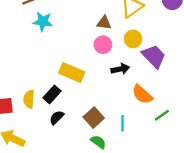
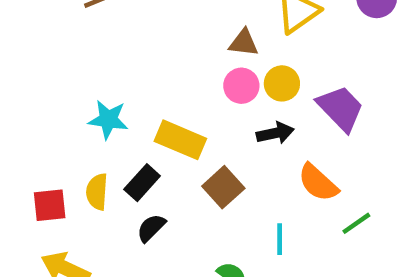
cyan star: (43, 22) -> (108, 120), moved
yellow circle: (133, 39) -> (282, 83), moved
brown square: (94, 118) -> (223, 187), moved

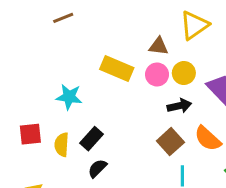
yellow rectangle: (180, 140) -> (117, 69), moved
brown square: (223, 187) -> (170, 142), moved
red square: (50, 205) -> (30, 134), moved

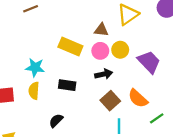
black arrow: (179, 106) -> (104, 74), moved
black rectangle: (91, 139) -> (67, 85), moved, turned 56
yellow semicircle: (62, 145) -> (34, 91), moved

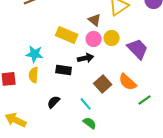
brown triangle: (101, 30) -> (95, 20), turned 32
black arrow: (104, 74) -> (86, 58), moved
cyan line: (119, 126) -> (86, 104), moved, turned -40

